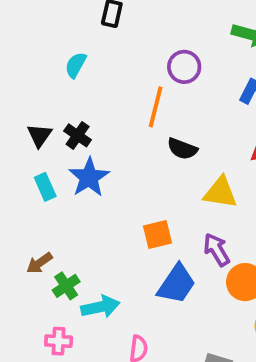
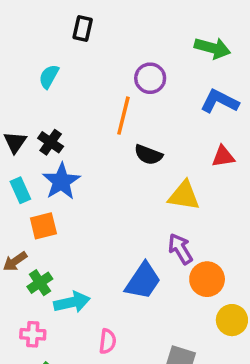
orange square: (158, 234) -> (43, 226), moved

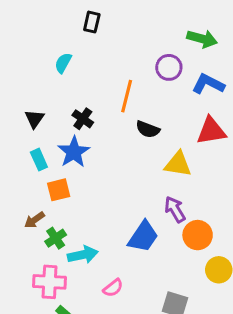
purple circle: (150, 78) -> (169, 67), moved
black cross: (51, 142) -> (83, 119), moved
red triangle: (223, 156) -> (211, 131), size x1.5
pink cross: (33, 334) -> (50, 282), size x1.5
pink semicircle: (107, 341) -> (113, 288), turned 45

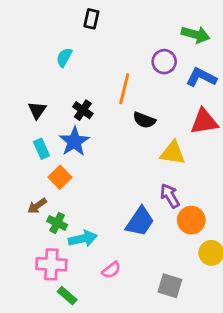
orange square: (59, 190) -> (60, 177), turned -30
green cross: (56, 238) -> (57, 223), turned -30

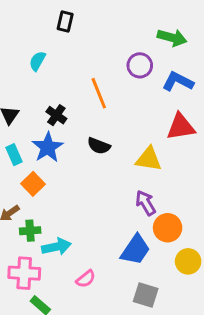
orange line: (124, 89) -> (99, 93), turned -36
black semicircle: (144, 120) -> (99, 146), moved
blue trapezoid: (140, 221) -> (135, 250), moved
green cross: (57, 223) -> (30, 231), turned -30

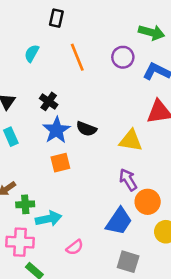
orange line: (99, 93) -> (77, 57), moved
blue star: (48, 147) -> (56, 130), moved
orange square: (33, 184) -> (60, 163), moved, turned 30

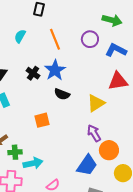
blue star: (56, 130) -> (55, 70), moved
yellow triangle: (131, 141) -> (96, 103), turned -42

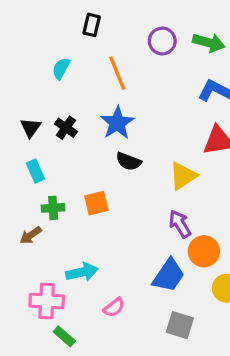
purple circle: (90, 39) -> (162, 41), moved
black cross: (33, 73) -> (66, 128), moved
green cross: (15, 152) -> (53, 208), moved

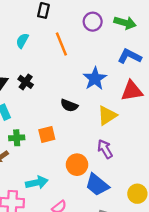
blue star: (117, 123) -> (95, 79), moved
orange circle: (204, 251) -> (77, 165), moved
blue trapezoid: (169, 275) -> (97, 185), turned 95

